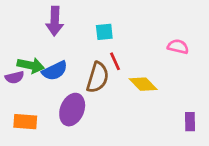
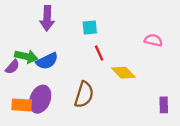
purple semicircle: (15, 77) -> (12, 67), turned -35
brown semicircle: (98, 77) -> (84, 95), moved
purple ellipse: (72, 110) -> (40, 99), moved

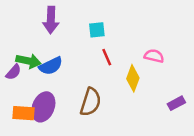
pink semicircle: (153, 40) -> (154, 56), moved
yellow diamond: (123, 73) -> (133, 78), turned 65
purple rectangle: (164, 105) -> (176, 103), moved, turned 63

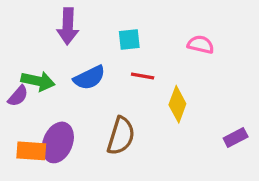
pink semicircle: (154, 56) -> (201, 44), moved
red line: (107, 57) -> (143, 76), turned -56
blue semicircle: (51, 66) -> (89, 78), moved

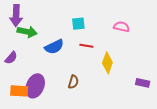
purple arrow: (68, 26) -> (16, 16), moved
green arrow: (38, 81) -> (27, 32), moved
brown semicircle: (121, 136) -> (73, 82), size x0.6
purple rectangle: (236, 138) -> (143, 83), turned 40

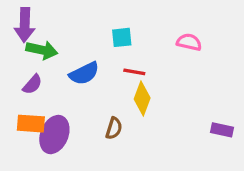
purple semicircle: (11, 58) -> (32, 84), moved
yellow diamond: (107, 63) -> (142, 98), moved
orange rectangle: (19, 91) -> (31, 124), moved

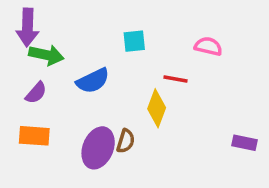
red line: (134, 72) -> (176, 79), moved
purple ellipse: (54, 135) -> (98, 148), moved

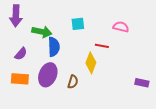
green arrow: (46, 55) -> (42, 32), moved
blue semicircle: (93, 81) -> (54, 47), turned -66
purple ellipse: (98, 148) -> (48, 75), moved

